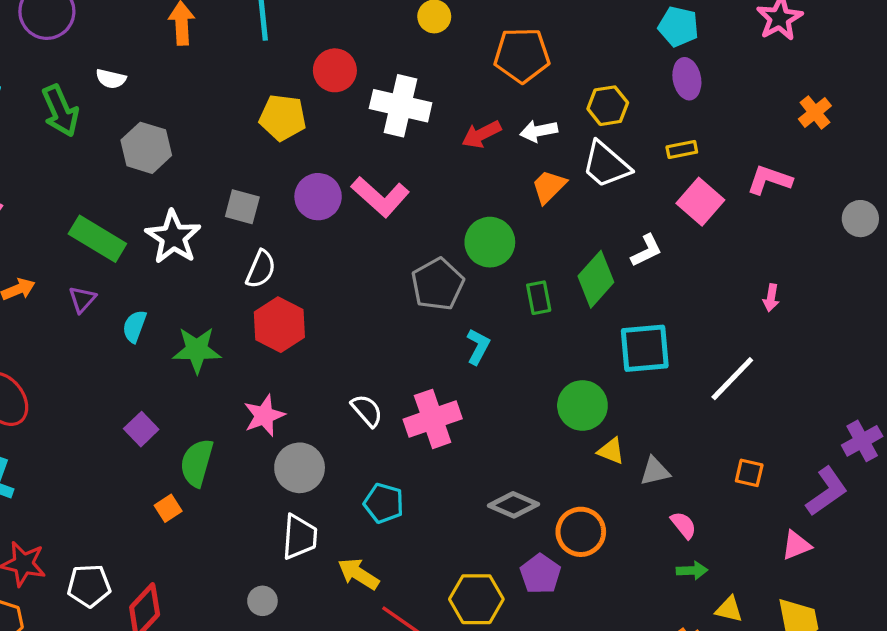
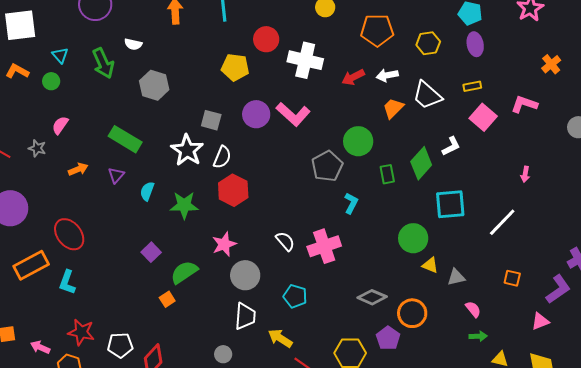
yellow hexagon: (608, 106) -> (428, 43), moved
white star: (173, 237) -> (187, 150), moved
green semicircle: (197, 463) -> (184, 272), turned 40

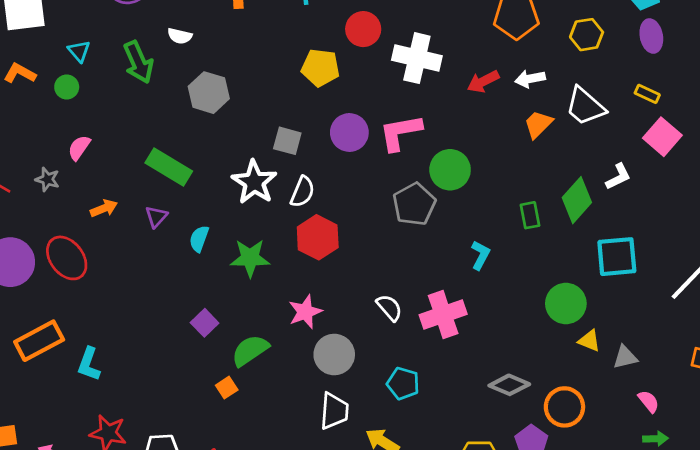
yellow rectangle: (472, 86) -> (647, 94), turned 36
pink L-shape: (293, 114) -> (400, 133), turned 128
green circle: (358, 141) -> (450, 170), moved
gray pentagon: (327, 166) -> (414, 204), moved
red ellipse: (69, 234) -> (67, 258), moved

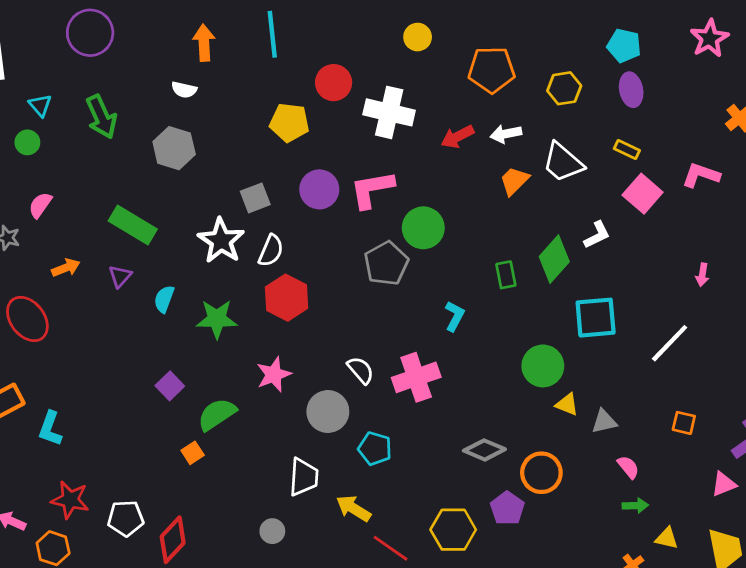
white semicircle: (180, 36) -> (184, 90), moved
gray square: (287, 141) -> (255, 198), turned -36
gray circle: (334, 355) -> (328, 412), moved

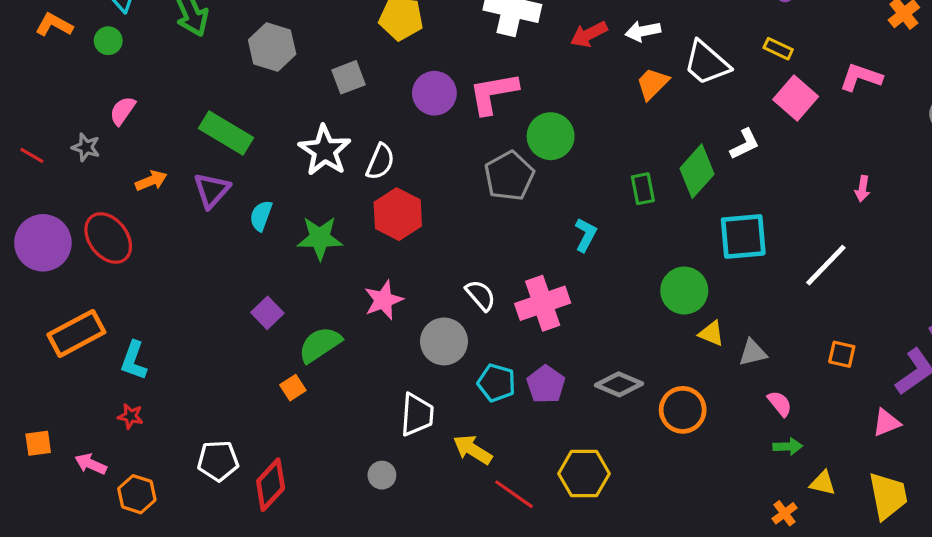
gray square: (255, 198) -> (348, 77), moved
purple triangle: (120, 276) -> (212, 190), size x1.4
red star: (70, 500) -> (130, 416), moved, size x0.6
purple pentagon: (507, 508) -> (546, 384), moved

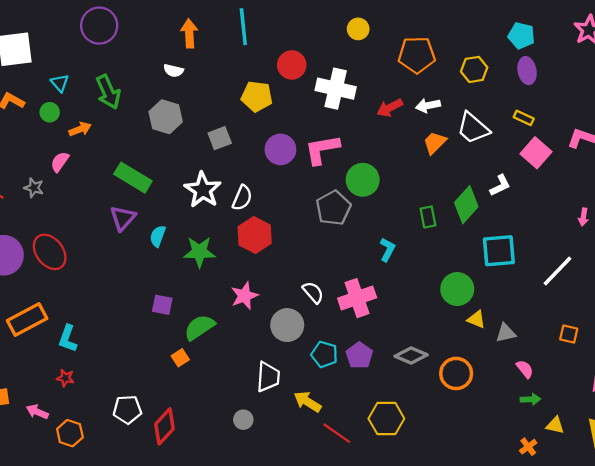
orange arrow: (151, 181) -> (80, 129), moved
purple square: (267, 313) -> (162, 305), turned -35

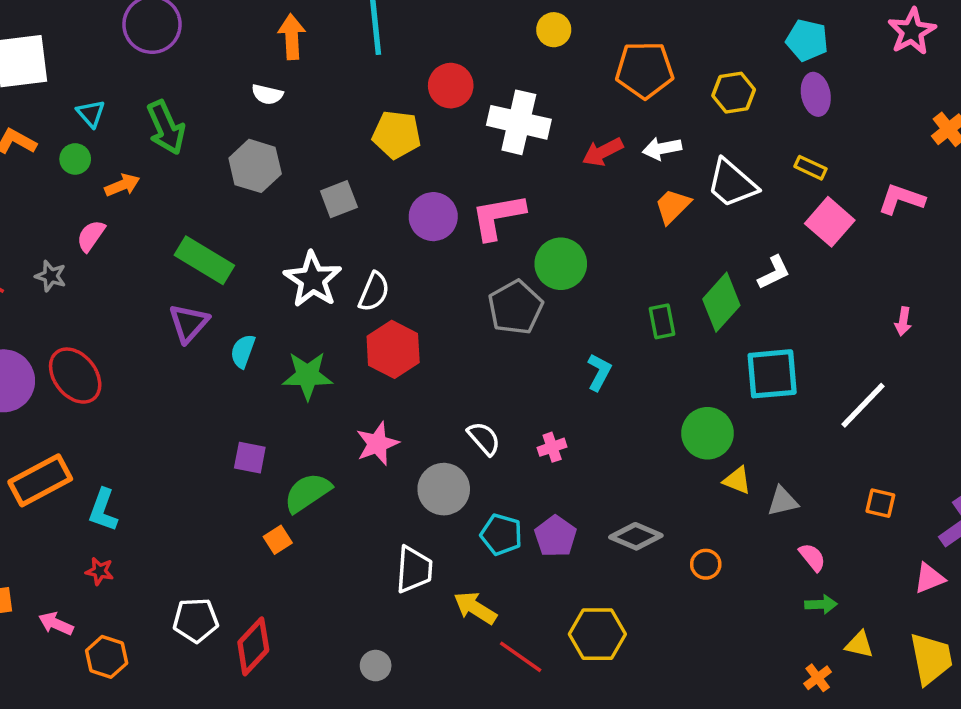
pink cross: (357, 298) -> (552, 447), size x0.5
orange circle: (456, 373) -> (706, 564), size x0.6
gray circle: (243, 420) -> (376, 666), moved

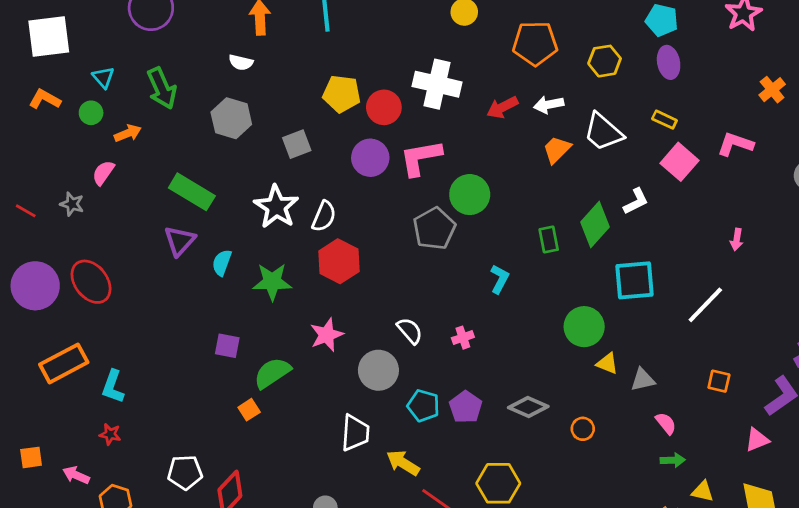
red circle: (451, 86) -> (384, 107), moved

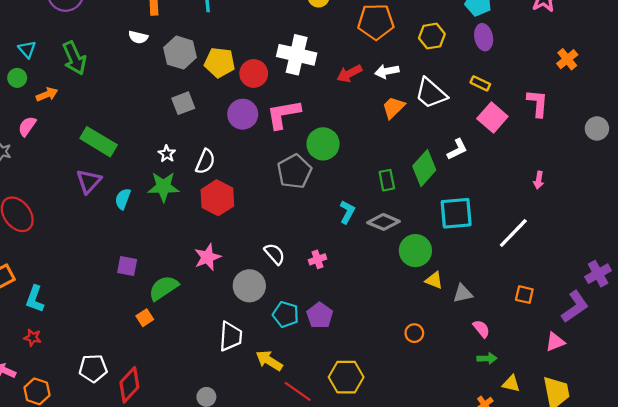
gray hexagon: (231, 118) -> (180, 53), moved
pink L-shape: (735, 144) -> (538, 103), turned 76
white star: (276, 207) -> (167, 154), size x0.5
green star: (272, 282) -> (163, 187), moved
gray diamond: (528, 407) -> (384, 222), moved

